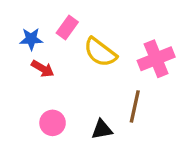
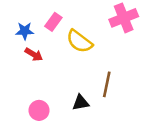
pink cross: (156, 59) -> (124, 18), moved
pink circle: (53, 123) -> (39, 110), moved

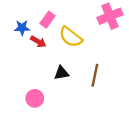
red arrow: (34, 54) -> (38, 42), moved
black triangle: (81, 103) -> (61, 73), moved

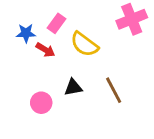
brown line: (95, 75) -> (114, 90), turned -40
pink circle: (35, 98) -> (41, 103), moved

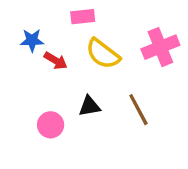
pink cross: (132, 19) -> (160, 47), moved
pink rectangle: (57, 23) -> (83, 17), moved, turned 48

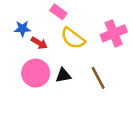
pink rectangle: (83, 17) -> (58, 12), turned 42
pink circle: (51, 125) -> (36, 73), moved, size x1.5

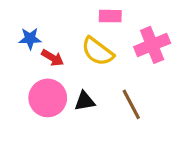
pink rectangle: (58, 12) -> (110, 16), moved, turned -35

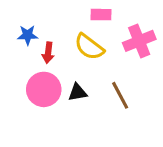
red arrow: (53, 58) -> (48, 53), turned 66

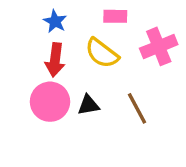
blue star: (28, 35) -> (55, 21), moved, turned 30
red arrow: (48, 53) -> (55, 60), size x1.4

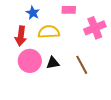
yellow semicircle: (102, 53) -> (49, 32), moved, turned 140
red arrow: (55, 60) -> (21, 36), moved

